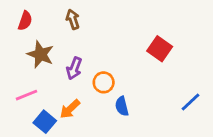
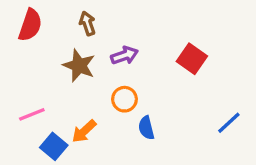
red semicircle: (25, 21) -> (30, 25), size x1.4
brown star: (41, 54) -> (79, 66), moved
purple arrow: (74, 68) -> (124, 55), moved, turned -130

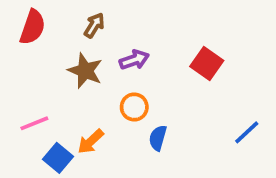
brown arrow: (87, 23) -> (94, 25), turned 50
blue semicircle: (146, 128) -> (158, 138), turned 30

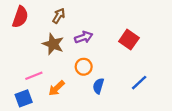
pink line: (34, 123) -> (34, 76), moved
blue line: (247, 132) -> (139, 83), moved
blue square: (58, 158) -> (24, 98), moved, turned 30

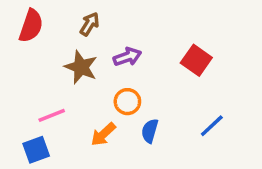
orange arrow: (56, 88) -> (103, 134), moved

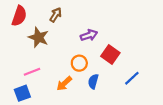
purple arrow: (127, 57) -> (89, 35), moved
red square: (196, 60) -> (110, 55), moved
brown star: (81, 67) -> (38, 37), moved

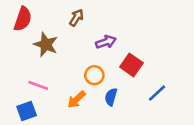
brown arrow: (56, 15) -> (76, 18), moved
pink line: (32, 72) -> (38, 85), turned 42

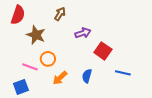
orange circle: (94, 75) -> (48, 59), moved
blue line: (157, 93) -> (123, 73), turned 56

